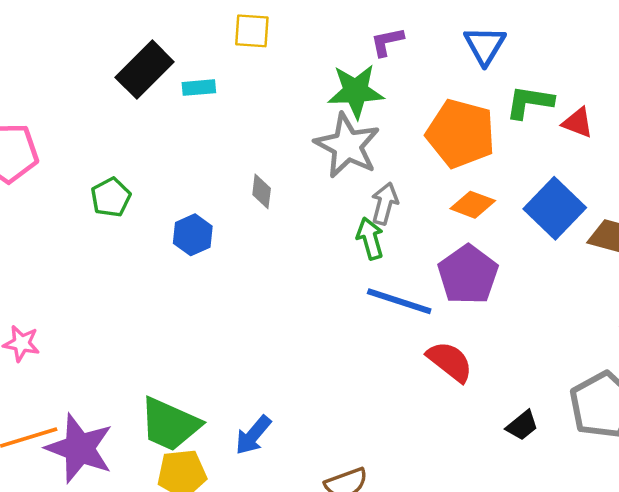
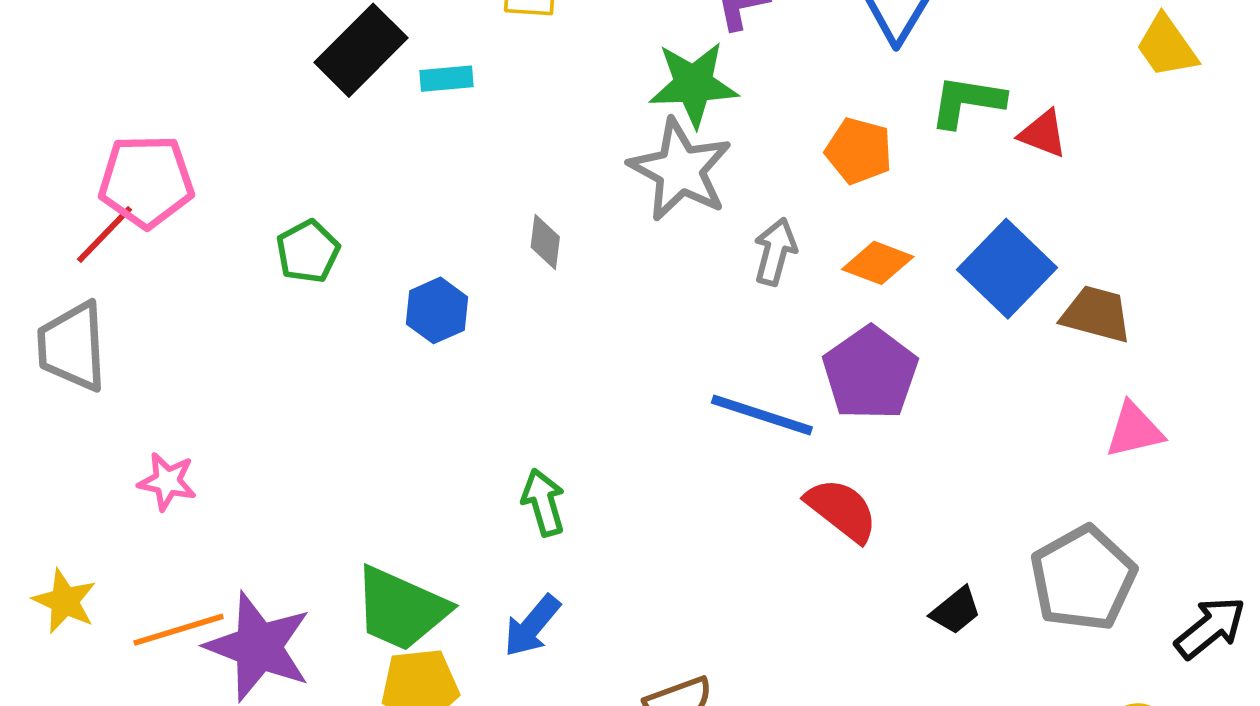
orange pentagon: (461, 133) -> (859, 151), size x0.6
gray arrow: (385, 203) -> (775, 252), moved
green arrow: (370, 238) -> (543, 502), moved

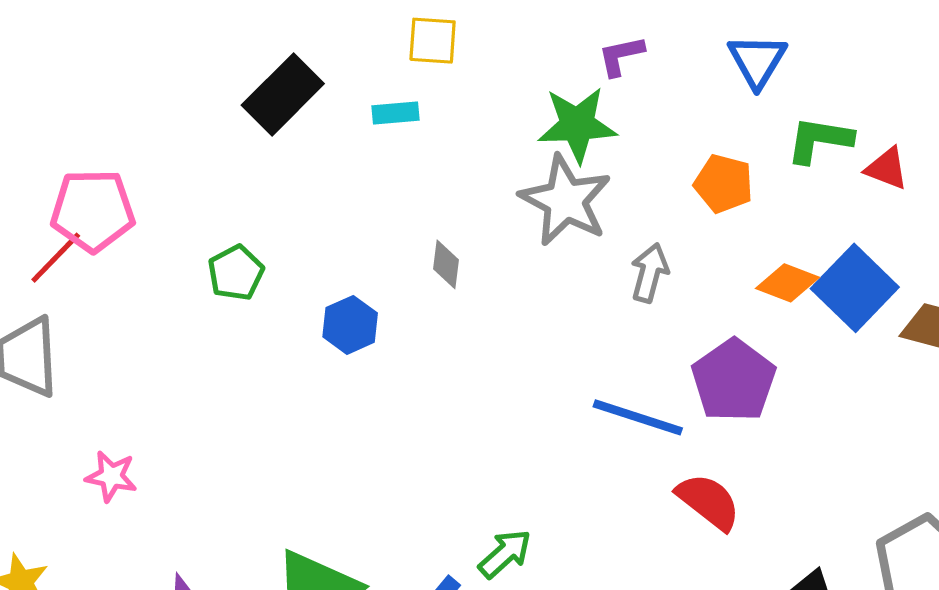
cyan rectangle: (446, 79) -> (396, 113), moved
orange diamond: (878, 263) -> (788, 283), moved
green arrow: (543, 502) -> (505, 554), moved, turned 64

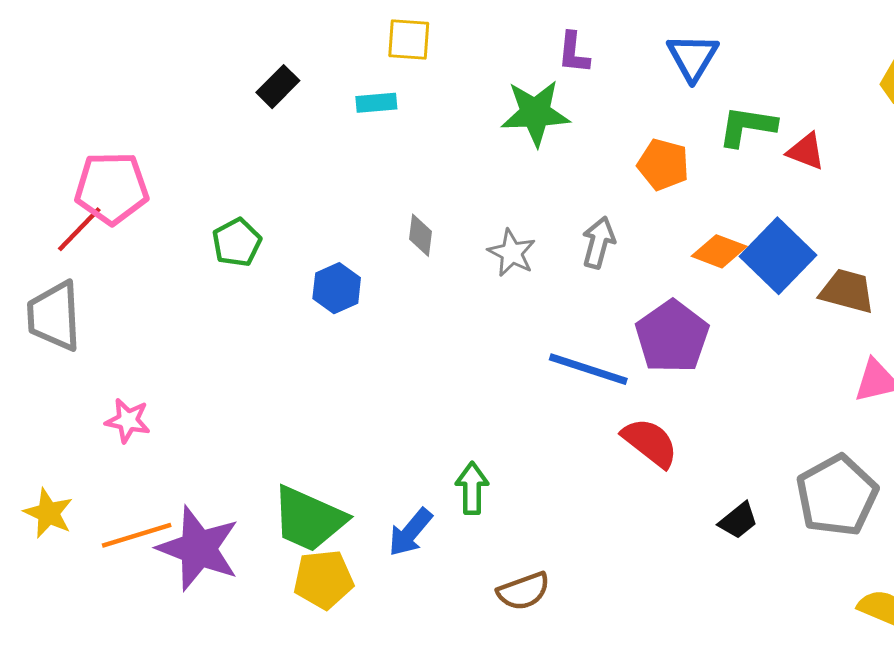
purple L-shape: (621, 56) -> (574, 53), turned -72
black rectangle: (283, 94) -> (278, 87), size x0.6
gray star: (565, 200) -> (512, 253), moved, size x0.6
green arrow: (505, 554) -> (472, 488), turned -48

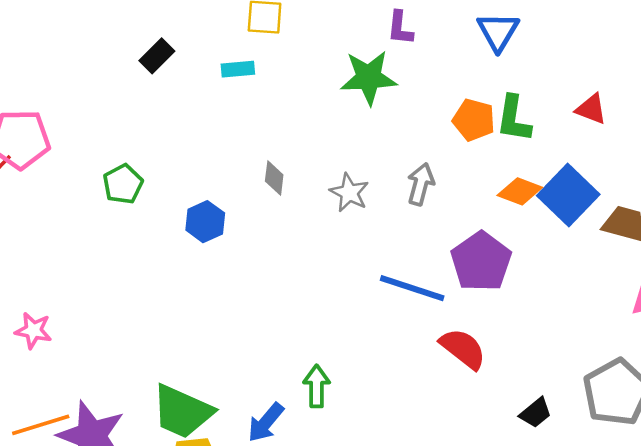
green L-shape: (747, 126) -> (514, 119), moved, turned -90

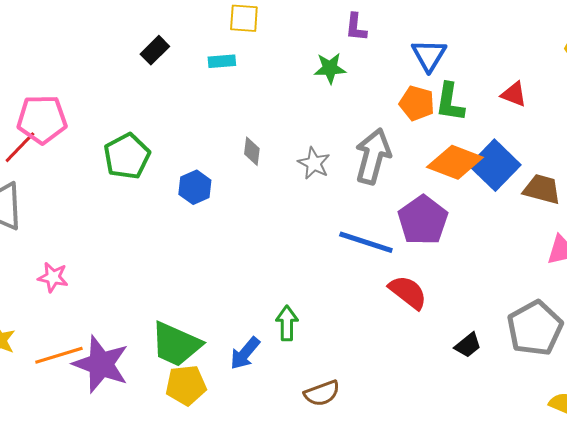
blue triangle: (498, 32) -> (429, 55), moved
green star: (369, 78) -> (330, 68), size x0.7
green pentagon: (123, 184) -> (127, 156), size x1.4
gray arrow: (421, 184) -> (373, 156), size x1.6
orange diamond: (520, 191) -> (455, 162), size x1.5

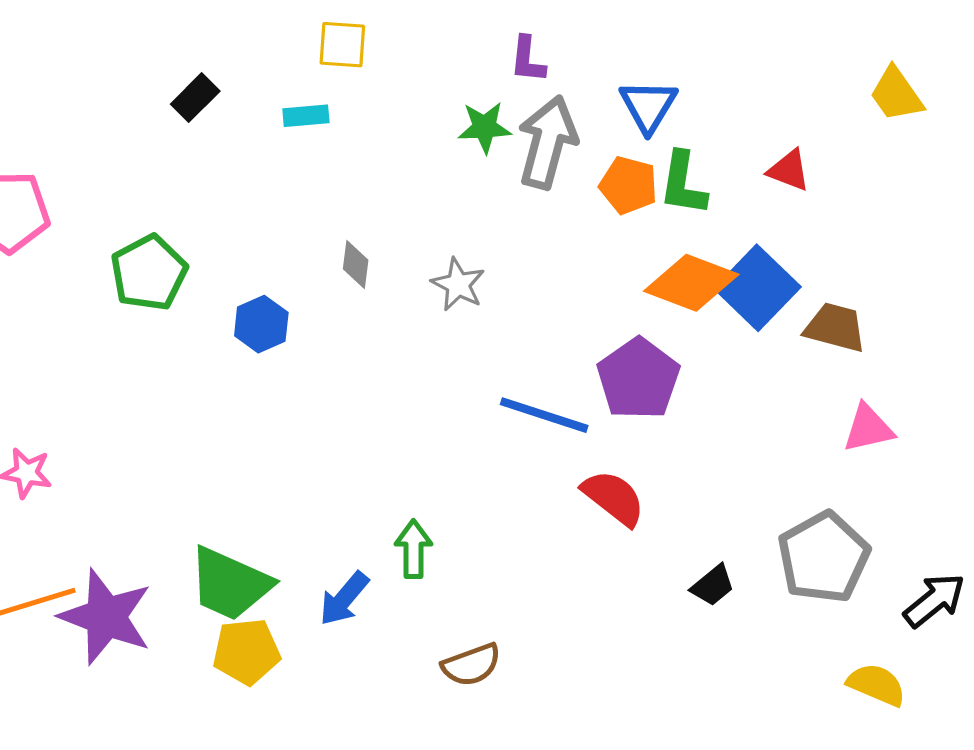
gray arrow: (373, 156) -> (547, 142), moved

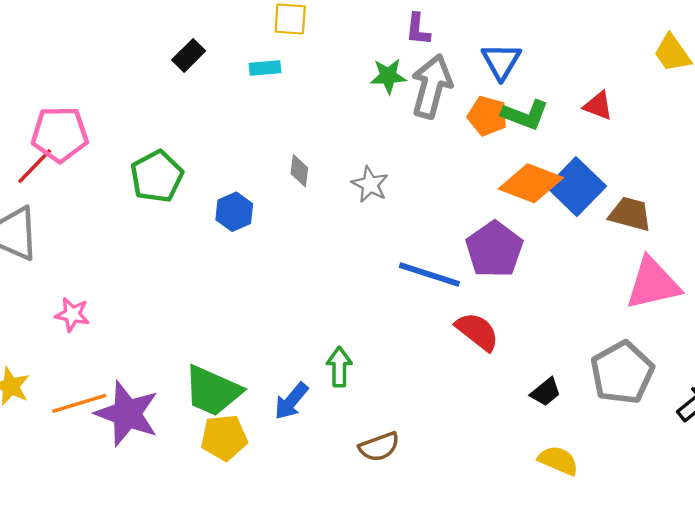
green L-shape: (683, 184) -> (525, 115), turned -78
pink triangle: (868, 428) -> (653, 284), size x1.6
yellow semicircle: (876, 685) -> (558, 460), moved

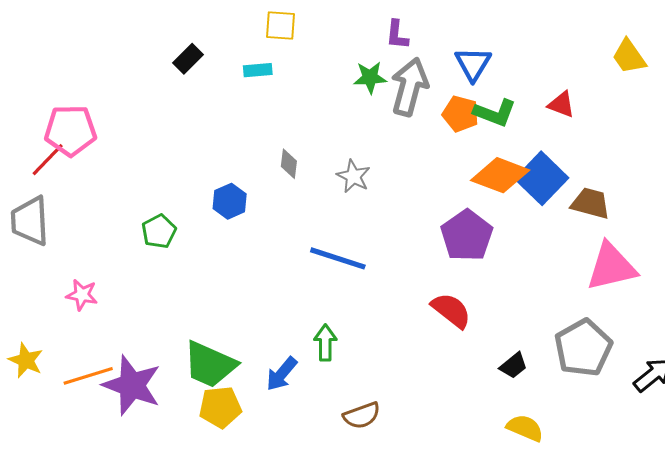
green pentagon: (157, 176) -> (159, 231), moved, size x0.7
blue line: (429, 275) -> (338, 258), moved

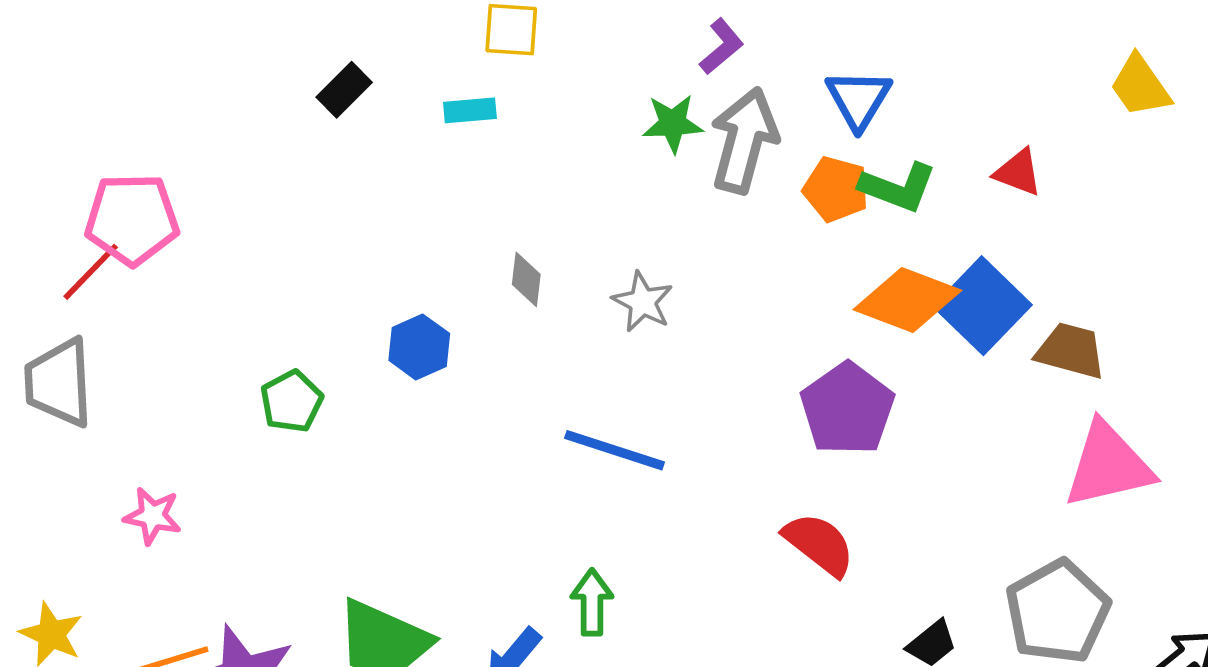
purple L-shape: (397, 35) -> (721, 47), turned -136

